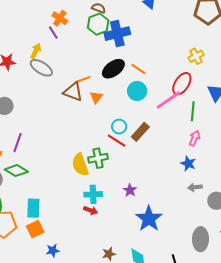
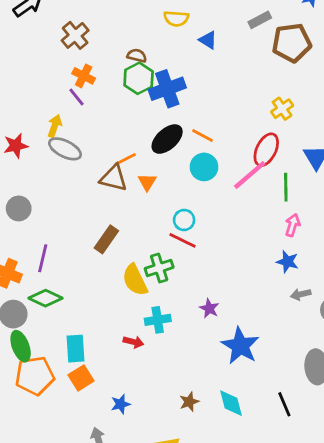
brown rectangle: (140, 132) -> (106, 239), moved
red arrow: (91, 210) -> (133, 342), moved
blue star: (53, 251) -> (121, 404), moved

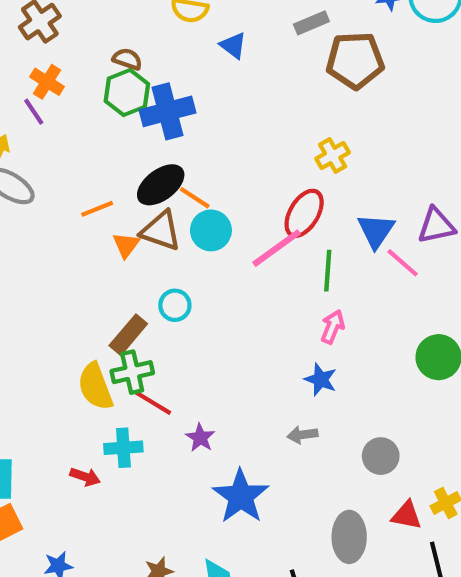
orange line: (203, 136) -> (195, 198), moved
brown triangle: (114, 178) -> (161, 231), moved
brown rectangle: (106, 239) -> (128, 335), moved
red line: (183, 240) -> (153, 402), moved
gray arrow: (301, 294) -> (302, 435), moved

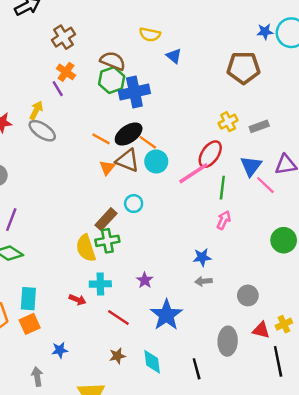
gray rectangle: (311, 23) -> (259, 126), moved
brown semicircle: (127, 59) -> (113, 61), size x1.5
orange line: (97, 209) -> (101, 139), moved, turned 48
blue star: (321, 380) -> (202, 257), moved, turned -30
red line: (153, 402) -> (118, 318), moved

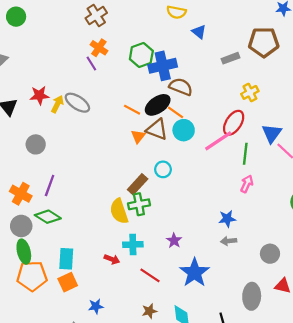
brown semicircle: (113, 61) -> (181, 87), moved
yellow arrow: (36, 110) -> (57, 104), moved
gray rectangle: (259, 126) -> (231, 58), moved

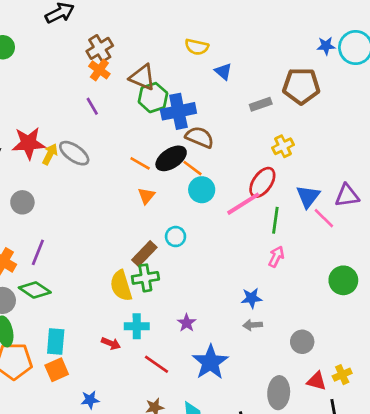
orange cross: (99, 48) -> (99, 70), moved
red star: (39, 95) -> (29, 143), size x1.4
brown triangle: (157, 129) -> (142, 77), moved

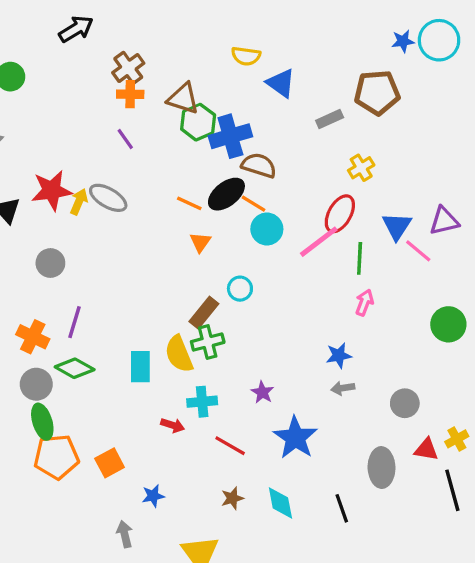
orange cross: (99, 70) -> (130, 94), turned -30
blue triangle: (223, 71) -> (281, 83), size x1.4
cyan rectangle: (56, 341) -> (140, 367), moved

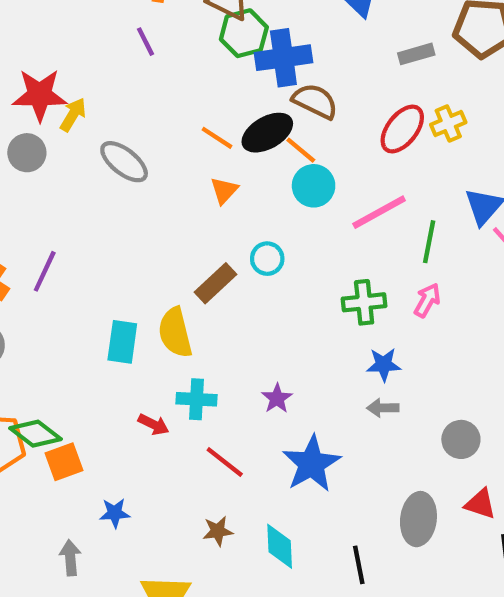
gray ellipse: (108, 198) -> (124, 162), moved
red ellipse: (340, 214) -> (402, 129), moved
gray circle: (50, 263) -> (27, 153), moved
green cross: (208, 342) -> (364, 302), moved
green diamond: (75, 368) -> (36, 434), moved

